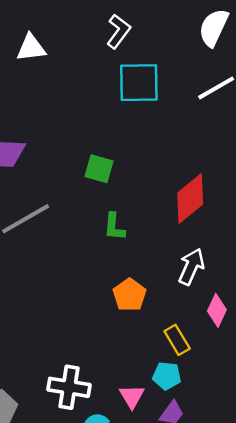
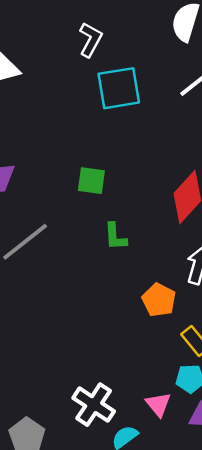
orange pentagon: (130, 295) -> (159, 300), moved
white cross: (69, 387) -> (94, 405), turned 33

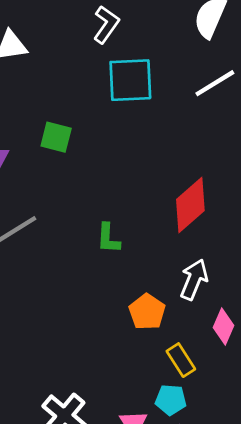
green square: (91, 181) -> (56, 137), moved

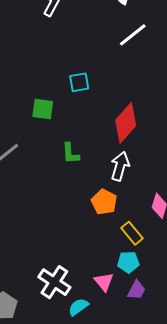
cyan square: (130, 80) -> (79, 82), moved, size x0.6
green square: (56, 137) -> (43, 109), moved
white arrow: (194, 279) -> (120, 166), moved

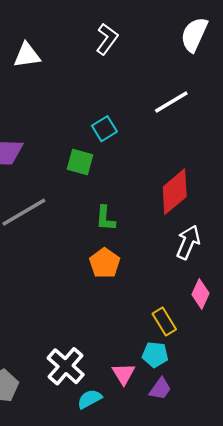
white line: (133, 35) -> (171, 102), moved
cyan square: (79, 82) -> (104, 129), moved, turned -30
white arrow: (120, 166) -> (188, 242), moved
orange pentagon: (104, 202) -> (105, 263), moved

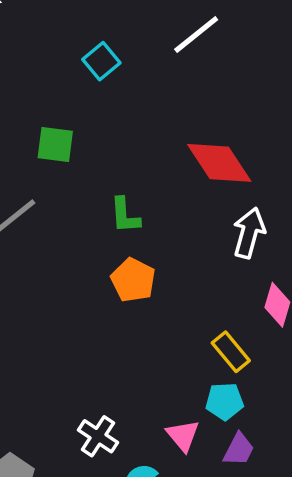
cyan square: (104, 129) -> (101, 61), moved
green square: (80, 162) -> (55, 145), moved
red diamond: (175, 192) -> (219, 163), turned -75
white cross: (66, 366) -> (98, 436), size x0.7

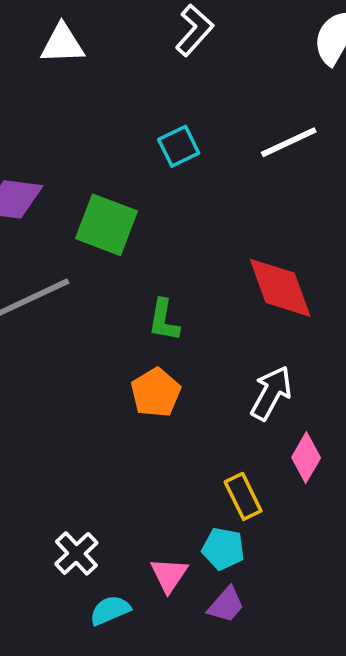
green square: (55, 145) -> (106, 225), size x1.4
white arrow: (249, 233) -> (271, 393), moved

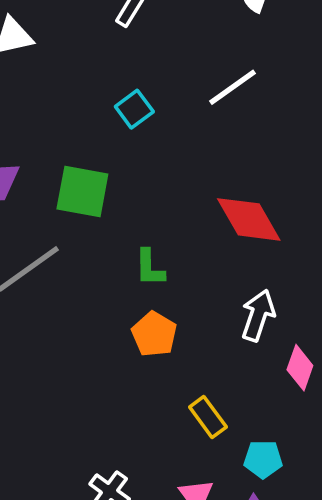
yellow rectangle: (243, 496) -> (208, 417), moved
cyan pentagon: (223, 549) -> (263, 459), moved

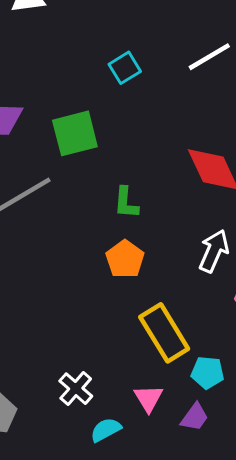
green square: (82, 192) -> (75, 133), turned -30
yellow rectangle: (208, 417) -> (164, 333), size x1.6

